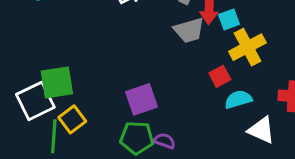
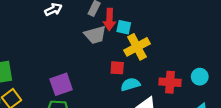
cyan square: (229, 19) -> (124, 27), turned 32
red square: (220, 76) -> (117, 68), turned 32

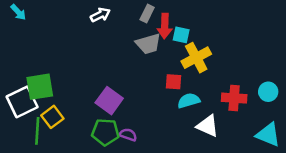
purple square: (61, 84) -> (109, 101), turned -35

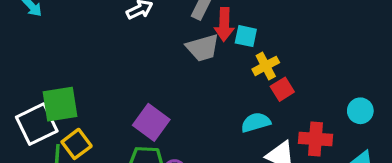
yellow cross: (196, 58) -> (266, 66), size x0.7
red square: (174, 82) -> (282, 89), moved, turned -36
red cross: (234, 98) -> (315, 139), moved

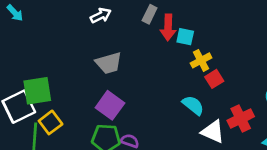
gray trapezoid: (203, 48) -> (109, 63), moved
cyan semicircle: (256, 122) -> (193, 105), turned 55
red cross: (315, 139) -> (241, 119), turned -30

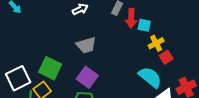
green square: (37, 91) -> (50, 68), moved, turned 35
cyan semicircle: (193, 105) -> (150, 77), size x1.4

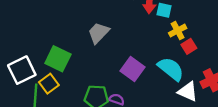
gray trapezoid: (86, 45) -> (99, 33), turned 150
purple square: (87, 77) -> (132, 69), moved

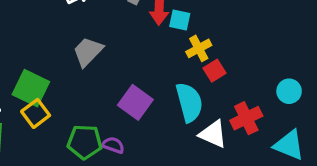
cyan semicircle: (171, 69) -> (189, 102), turned 36
yellow square: (49, 84) -> (36, 113), moved

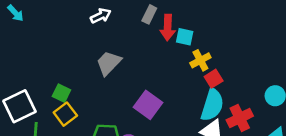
green square: (31, 88) -> (61, 93), size x0.6
cyan semicircle: (189, 102) -> (212, 105), moved, turned 32

